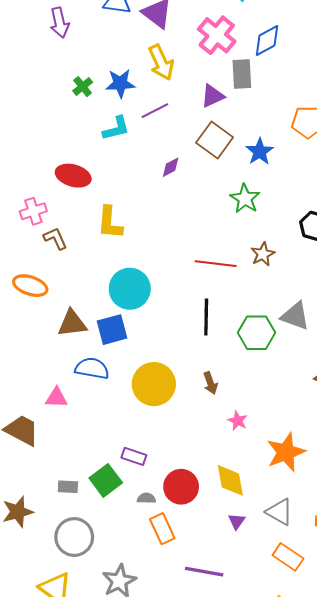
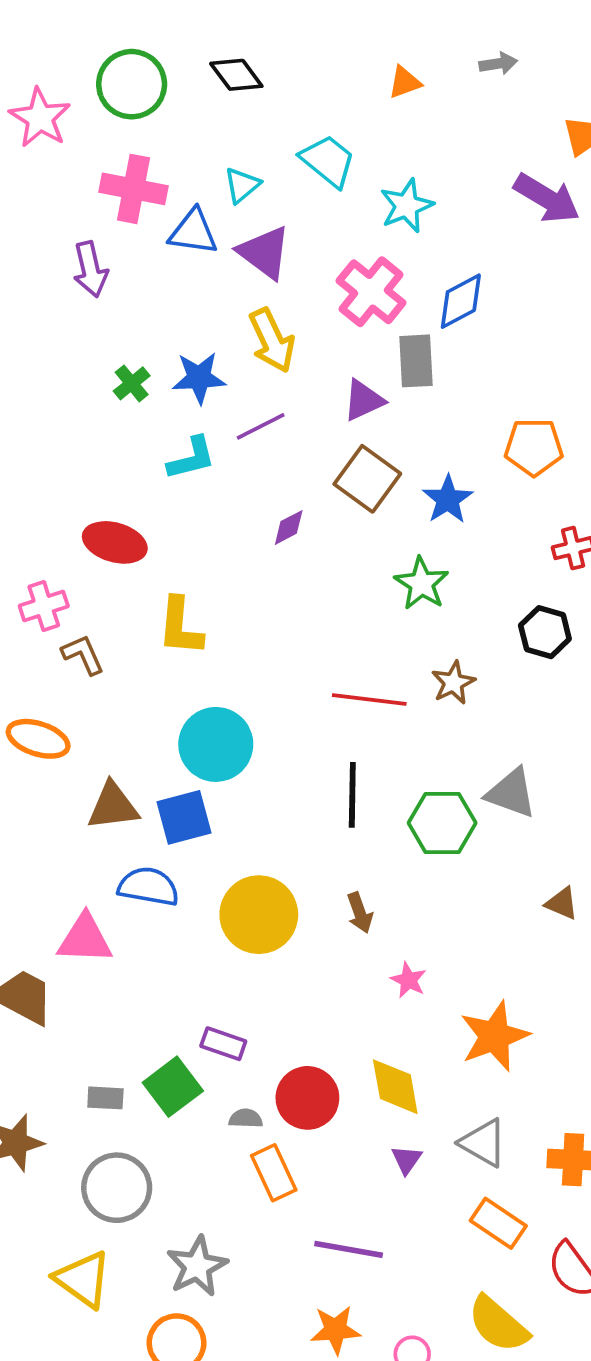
pink triangle: (56, 398) -> (85, 939), size x1.4

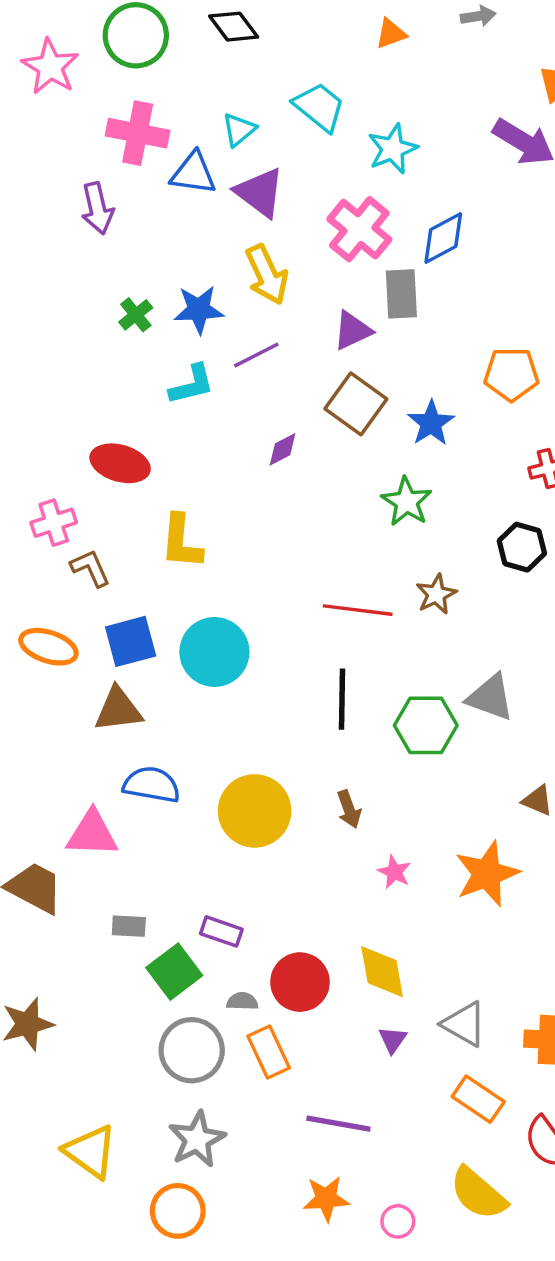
blue square: (184, 817) -> (131, 641), moved
orange star: (494, 1036) -> (487, 874), moved
gray rectangle: (105, 1098) -> (129, 926), moved
gray circle: (117, 1188) -> (192, 1050), moved

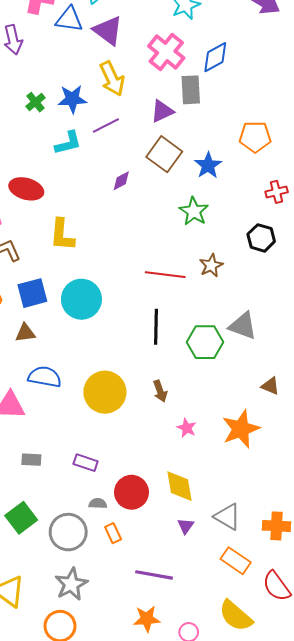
brown triangle: (118, 710) -> (25, 333), size x0.7
green square: (174, 972) -> (21, 518), moved
orange rectangle: (269, 1052) -> (113, 533), size x0.7

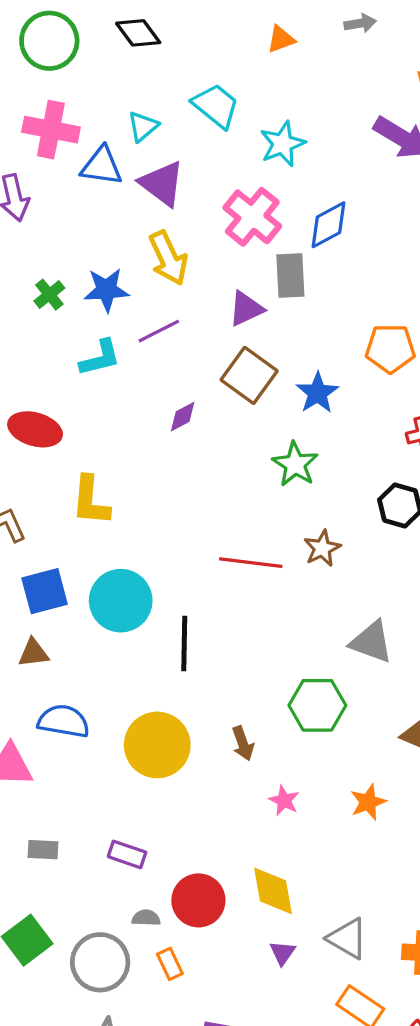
black line: (156, 327) -> (184, 643), moved
green hexagon: (205, 342) -> (317, 705), moved
orange star: (241, 429) -> (368, 802), size x0.6

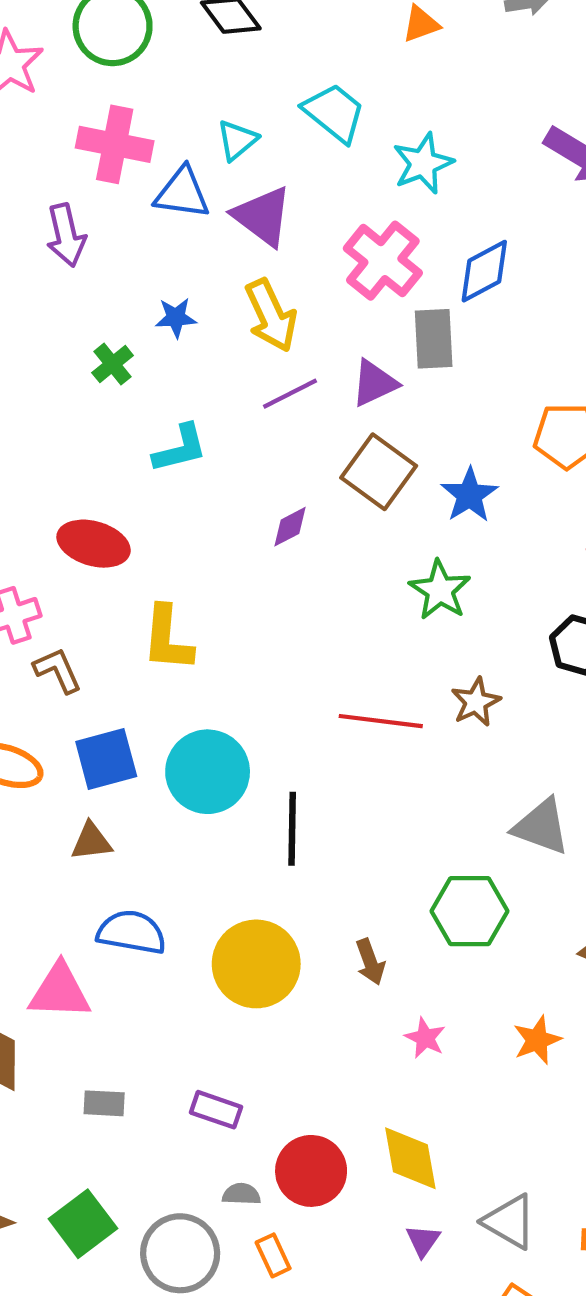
blue star: (106, 290) -> (176, 318), moved, size x0.7
purple line: (159, 331) -> (290, 394), moved

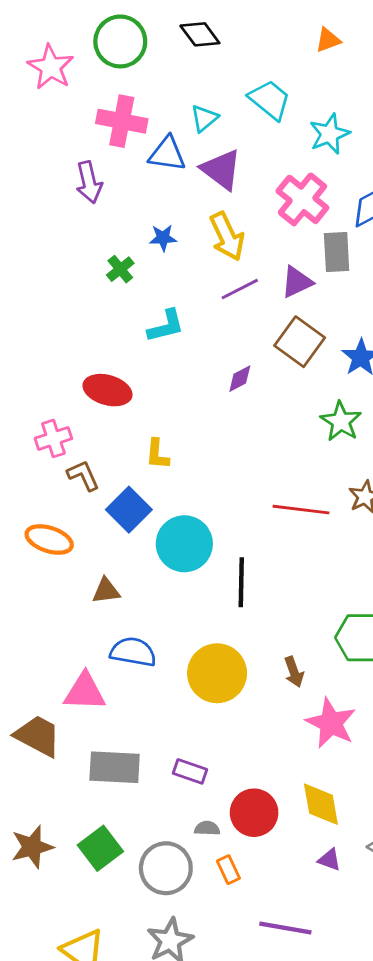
yellow L-shape: (167, 639) -> (157, 454), size x0.7
blue square: (106, 759) -> (129, 510), moved, turned -30
pink star: (425, 1038) -> (331, 723), size x1.8
gray rectangle: (104, 1103) -> (115, 767), size x1.8
purple triangle: (423, 1241) -> (329, 860), turned -45

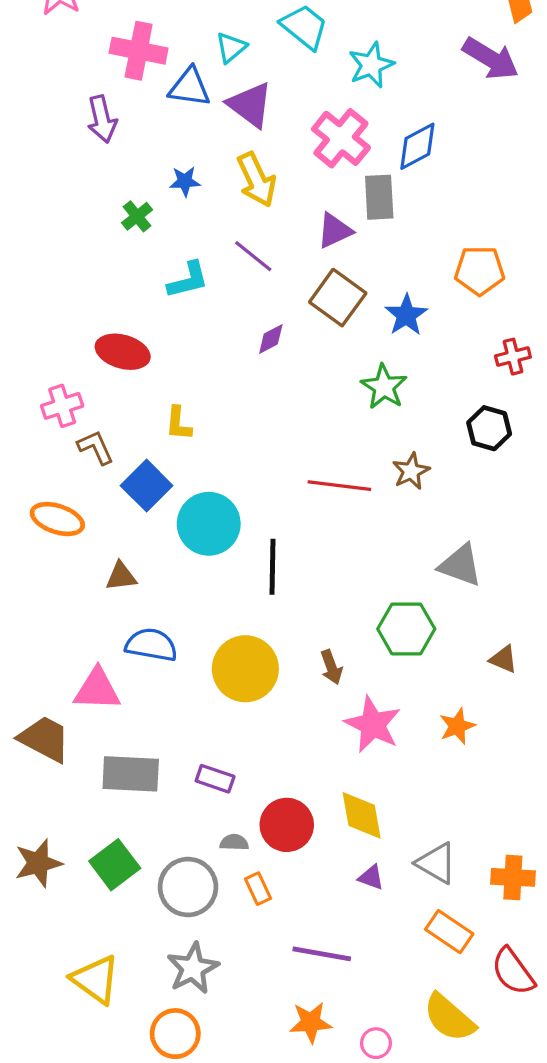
purple line: (240, 289) -> (253, 256), moved, turned 66

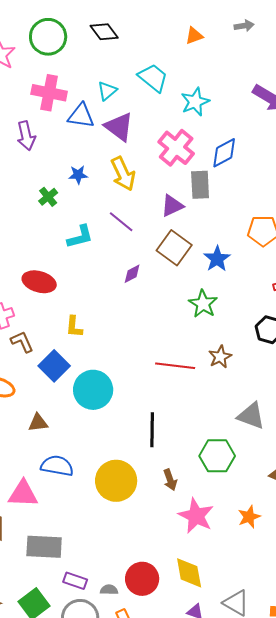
black line: (272, 567) -> (152, 430), moved
purple rectangle: (215, 779) -> (75, 581), moved

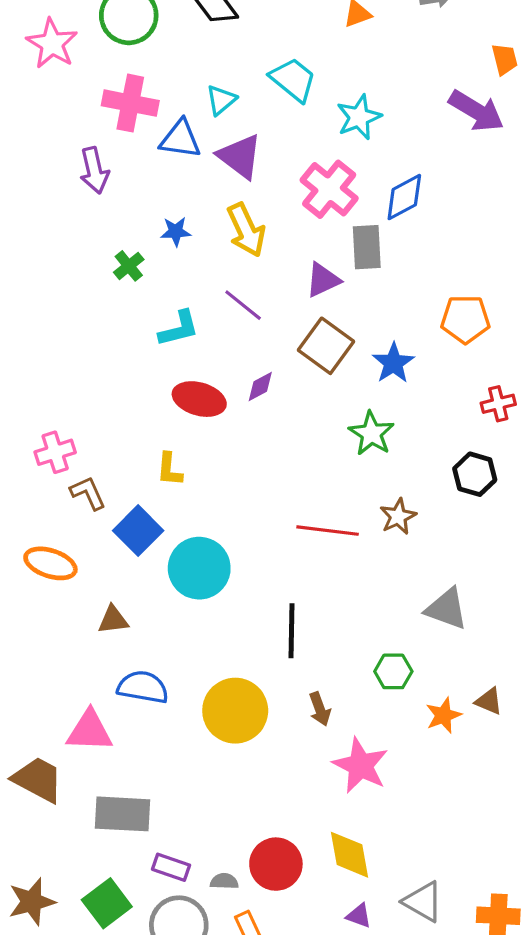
red ellipse: (39, 282) -> (199, 399), moved
green hexagon: (217, 456) -> (393, 671), size x0.7
orange star: (249, 517) -> (443, 715), moved

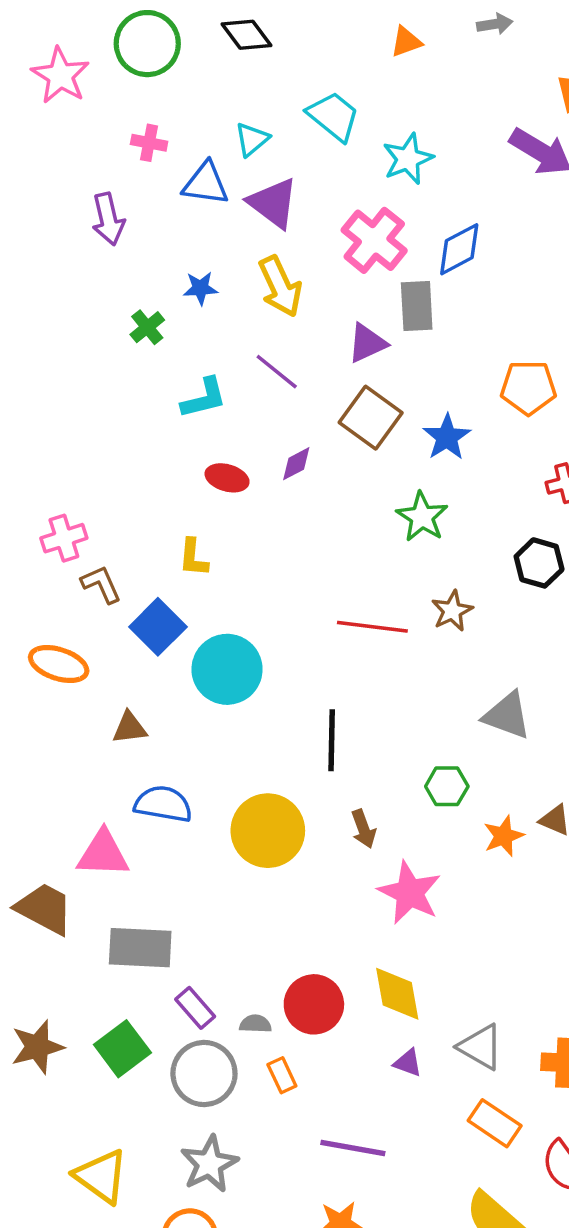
pink cross: (130, 103) -> (149, 143), size x0.6
red ellipse: (199, 399) -> (227, 478), size x0.7
purple rectangle: (171, 867) -> (195, 1008), turned 30

